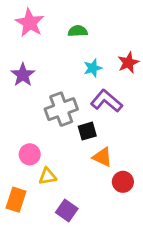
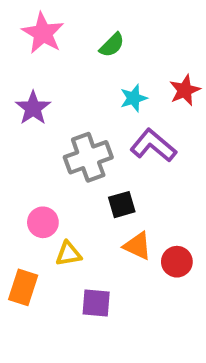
green semicircle: (78, 31) -> (112, 45), turned 138
black square: (87, 131) -> (122, 205), moved
orange triangle: (102, 157) -> (137, 246), moved
purple square: (67, 211) -> (96, 303), turned -30

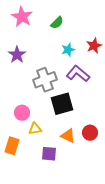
black square: (122, 205) -> (62, 104), size x1.6
orange triangle: (137, 246) -> (68, 136), moved

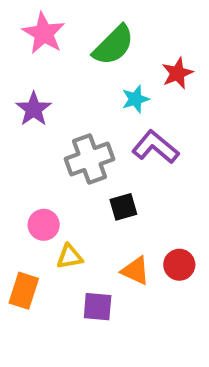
green semicircle: (57, 23) -> (113, 45), size x1.6
red star: (94, 46) -> (177, 73), moved
black square: (62, 104) -> (123, 207), size x0.6

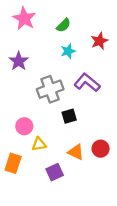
green semicircle: (113, 45) -> (64, 25), size x0.6
cyan star: (135, 99) -> (68, 51), moved
purple square: (98, 307) -> (55, 172), turned -30

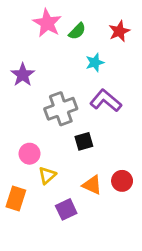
pink star: (24, 19) -> (47, 23), moved
red star: (99, 41) -> (119, 31), moved
cyan star: (68, 51) -> (95, 63), moved
yellow triangle: (39, 144) -> (47, 175), turned -32

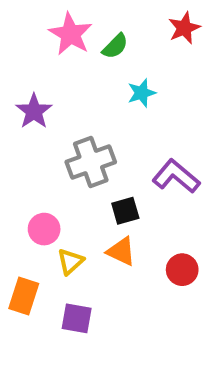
red star: (119, 31) -> (184, 28), moved
purple L-shape: (106, 101) -> (176, 176), moved
orange triangle: (92, 185) -> (121, 251), moved
purple square: (66, 209) -> (77, 318), moved, turned 35

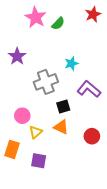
cyan star: (142, 93) -> (71, 63), moved

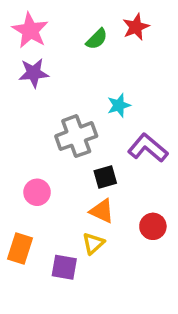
red star: (93, 14) -> (136, 27), moved
pink star: (36, 17) -> (30, 30), moved
purple star: (17, 56) -> (34, 73), moved, turned 30
yellow triangle: (36, 132) -> (93, 243), moved

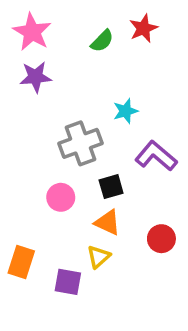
pink circle: (37, 192) -> (61, 197), moved

